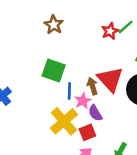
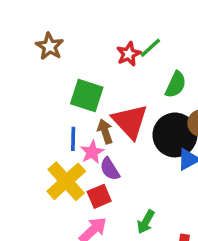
green square: (54, 70) -> (87, 95), moved

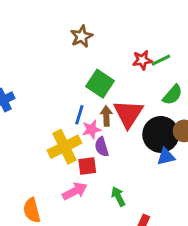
green arrow: (146, 222) -> (118, 197), turned 108

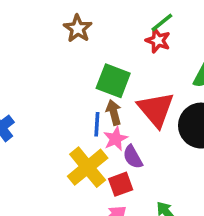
red star: (142, 60) -> (158, 40), turned -30
green line: (161, 60) -> (162, 23), moved
brown arrow: (106, 116) -> (114, 112), moved

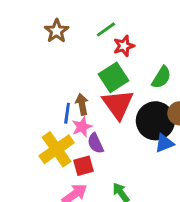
green line: (162, 23) -> (106, 29), moved
red star: (158, 40) -> (124, 46), turned 30
green square: (113, 81) -> (113, 77), moved, turned 32

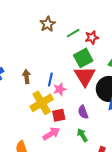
green line: (106, 29) -> (73, 33), moved
brown arrow: (82, 104) -> (27, 77), moved
purple semicircle: (95, 143) -> (83, 112), moved

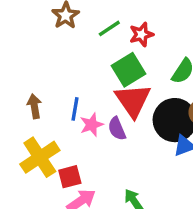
yellow cross: (42, 103) -> (40, 157), moved
purple semicircle: (83, 112) -> (117, 129), moved
red square: (59, 115) -> (70, 177), moved

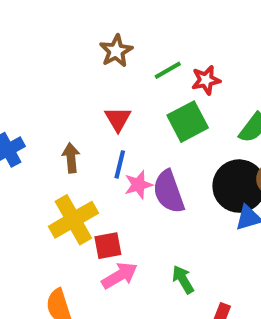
red triangle: (133, 100) -> (118, 119), moved, size x0.6
purple semicircle: (117, 129) -> (169, 192), size x1.5

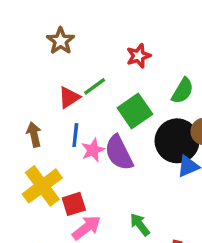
green line: (168, 70) -> (95, 86), moved
red triangle: (118, 119) -> (69, 97), turned 35
green square: (188, 122) -> (135, 111), moved

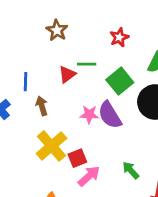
green line: (95, 86) -> (87, 64), turned 42
blue line: (75, 135) -> (25, 82), moved
pink star: (93, 150) -> (89, 114), turned 30

